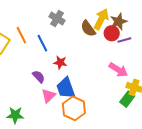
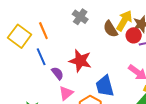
blue line: (42, 43) -> (41, 57), moved
red star: (60, 62) -> (80, 61), size x1.6
blue trapezoid: (66, 88) -> (105, 86), moved

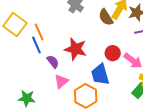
orange line: (43, 31) -> (39, 32), moved
red circle: (134, 35) -> (113, 53), moved

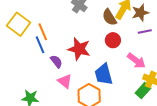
red circle: (113, 53) -> (113, 40), moved
pink triangle: (61, 81) -> (65, 81), turned -42

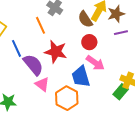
orange line: (43, 32) -> (41, 25), moved
purple semicircle: (56, 61) -> (33, 65), size x1.6
pink arrow: (136, 61) -> (95, 63), moved

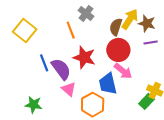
brown star: (116, 14) -> (147, 23), turned 30
brown semicircle: (85, 19) -> (116, 27), turned 48
red circle: (89, 42) -> (118, 50), size x1.5
blue line: (17, 48) -> (44, 63), moved

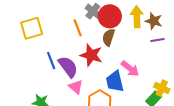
yellow arrow: (130, 19) -> (137, 17), turned -35
brown semicircle: (116, 27) -> (108, 37), moved
yellow square: (25, 30) -> (32, 28), turned 35
red circle: (118, 50) -> (110, 16), moved

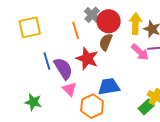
pink arrow: (130, 69) -> (140, 52), moved
blue trapezoid: (115, 81) -> (109, 87), turned 90

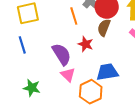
red star: (87, 59) -> (86, 44), size x0.7
blue line: (47, 61) -> (22, 45), moved

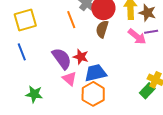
red star: (86, 44) -> (81, 57), moved
blue trapezoid: (107, 72) -> (96, 73), moved

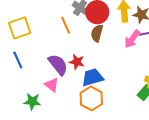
pink arrow: (137, 37) -> (132, 39), turned 90
pink triangle: (69, 79) -> (52, 85), moved

